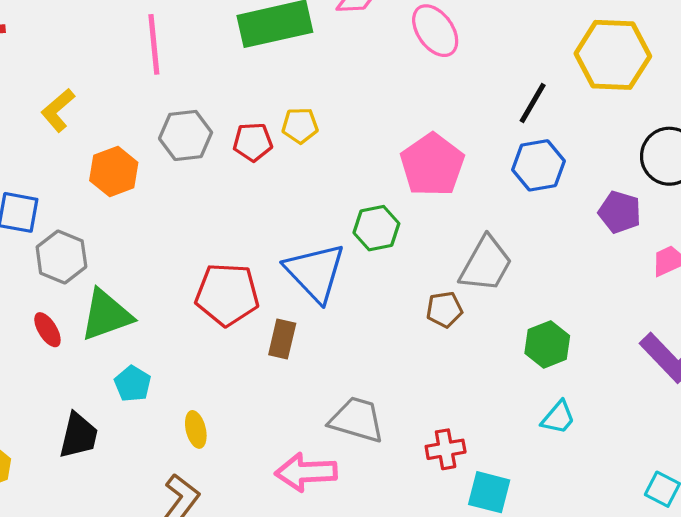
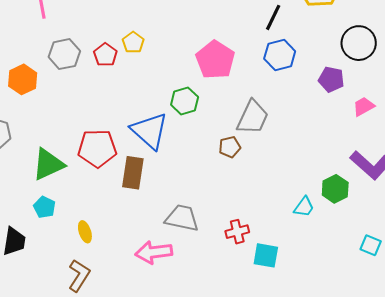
yellow pentagon: (300, 126) -> (133, 42), turned -30
red pentagon: (253, 142) -> (105, 55), turned -30
green triangle: (106, 315) -> (48, 164), moved
brown rectangle: (282, 339) -> (133, 173), size x1.4
green hexagon: (547, 344) -> (335, 189), moved

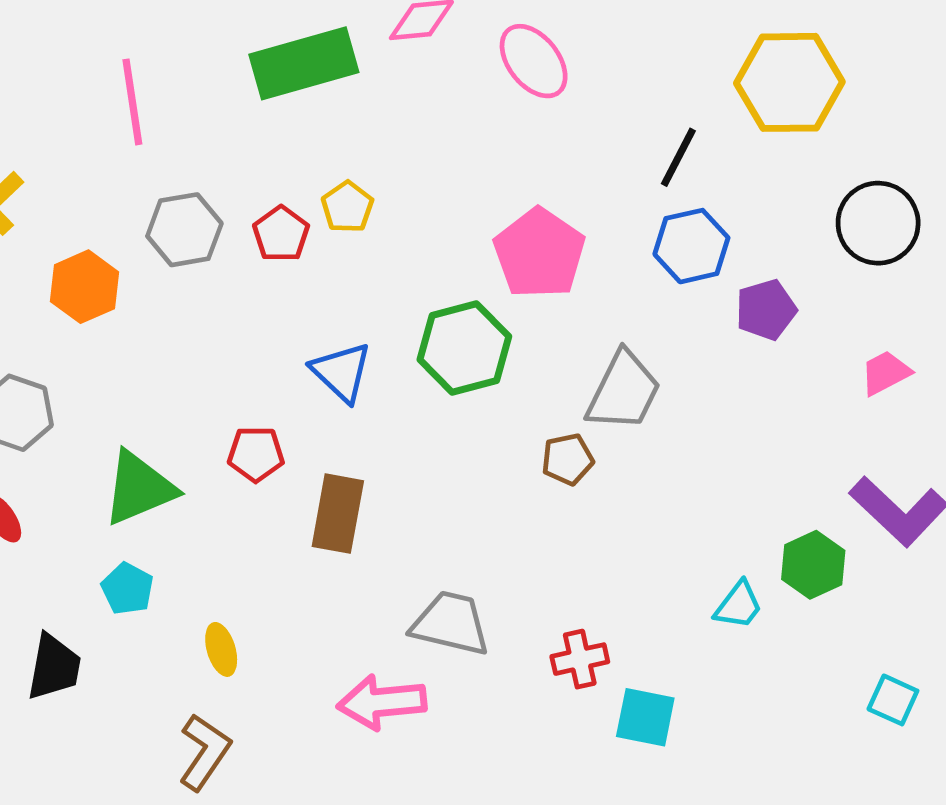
purple pentagon: (331, 79) -> (766, 310), moved, turned -30
green hexagon: (185, 101) -> (464, 348), size x1.4
blue triangle: (150, 131) -> (341, 372), moved, size x0.7
red pentagon: (97, 148) -> (256, 454), size x0.6

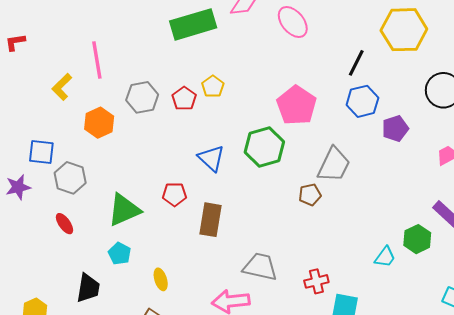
pink line: (132, 102) -> (97, 60), moved

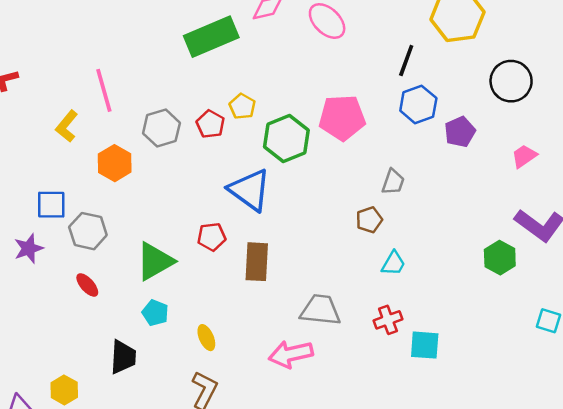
pink pentagon: (296, 105) -> (342, 118), turned -30
green hexagon: (264, 147) -> (286, 139), moved
blue triangle: (211, 158) -> (250, 190), size x1.4
gray trapezoid: (334, 165) -> (393, 182), size x0.6
cyan trapezoid: (385, 257) -> (393, 263), moved

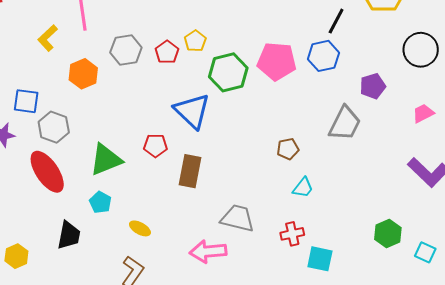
blue hexagon: (418, 104) -> (323, 56), moved
gray trapezoid: (393, 182) -> (345, 124), moved, size x1.6
green hexagon: (500, 258) -> (388, 234), moved
red ellipse: (87, 285) -> (47, 172), size x2.0
yellow ellipse: (206, 338) -> (140, 228), turned -45

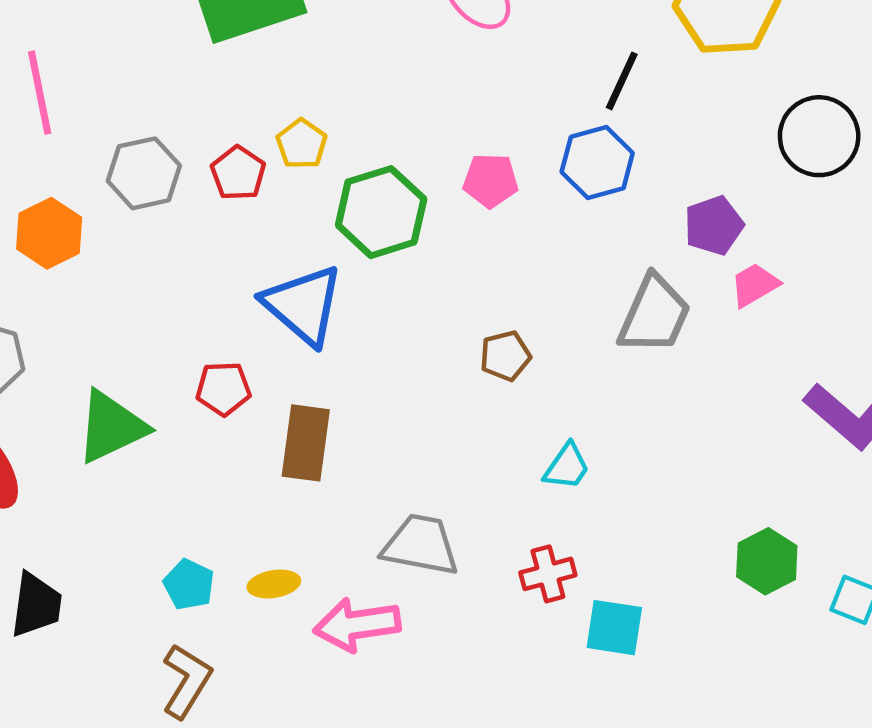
pink pentagon: (277, 61) -> (491, 180), size x0.6
pink trapezoid: (423, 113) -> (755, 285), moved
brown pentagon: (288, 149) -> (505, 356), moved
cyan pentagon: (100, 202) -> (189, 585), moved
yellow ellipse: (140, 228) -> (274, 584), moved, turned -35

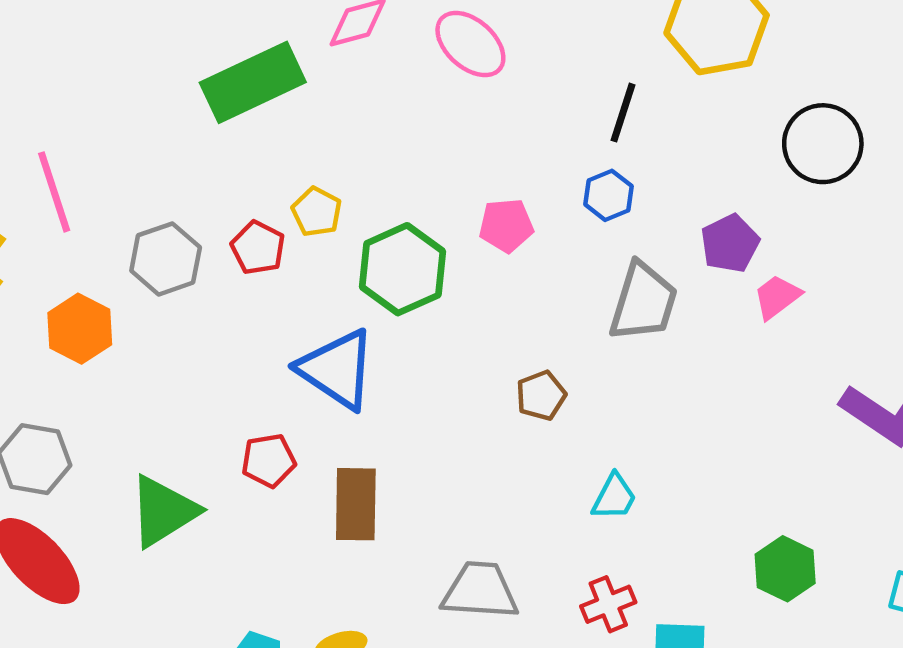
blue hexagon: (597, 163) -> (608, 195), size x0.7
gray trapezoid: (654, 315) -> (643, 302), moved
green hexagon: (767, 561) -> (785, 569), moved

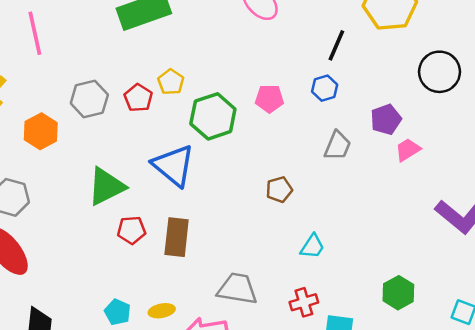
pink line: (54, 192) -> (35, 33), moved
gray trapezoid: (643, 302) -> (338, 146), size x0.7
red pentagon: (269, 460) -> (131, 230), moved
green triangle: (163, 511) -> (106, 187), moved

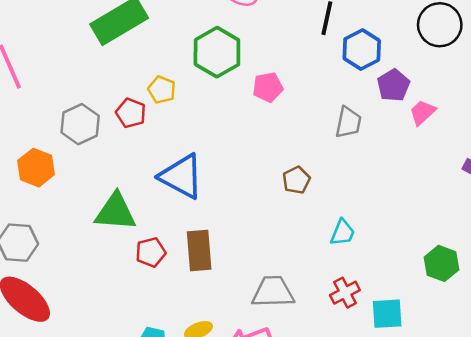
blue hexagon: (325, 88) -> (362, 50), moved, size x1.4
green hexagon: (213, 116) -> (217, 52), moved
green triangle: (106, 187) -> (115, 212), turned 42

